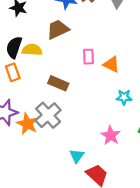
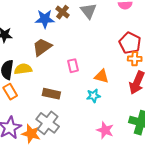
orange triangle: (111, 64) -> (102, 76), moved
cyan star: (124, 97) -> (93, 96), moved

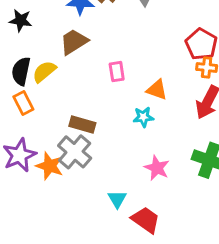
yellow semicircle: (23, 69) -> (44, 72), turned -36
brown rectangle: (51, 94) -> (82, 124), moved

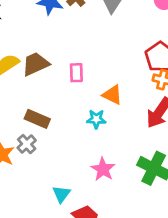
brown trapezoid: (74, 42) -> (36, 64), moved
gray cross: (75, 152) -> (27, 144), size x0.6

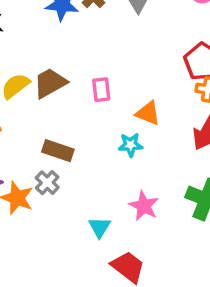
cyan triangle: (61, 194) -> (99, 227), moved

